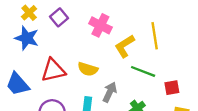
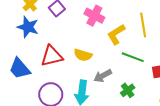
gray arrow: (110, 92) -> (103, 76), turned -144

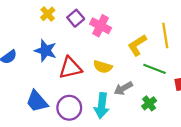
pink cross: (94, 16) -> (101, 26), moved
blue star: (28, 27) -> (46, 51), moved
blue trapezoid: (20, 69) -> (37, 101), moved

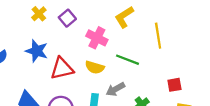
pink cross: (101, 26) -> (97, 38), moved
yellow L-shape: (137, 45) -> (124, 17), moved
green line: (154, 69) -> (127, 60), moved

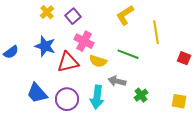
pink cross: (97, 38) -> (84, 41), moved
red square: (174, 85) -> (184, 58), moved, turned 32
gray arrow: (115, 89) -> (117, 81), turned 42

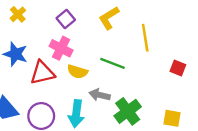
purple square: (73, 16) -> (66, 19), moved
green cross: (141, 95) -> (128, 111), size x1.6

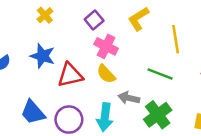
pink cross: (61, 48) -> (106, 46), moved
green line: (112, 63) -> (160, 74), moved
yellow semicircle: (77, 72) -> (106, 74), turned 30

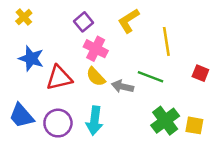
yellow cross: (45, 15) -> (24, 17), moved
gray arrow: (129, 98) -> (123, 86), moved
green cross: (158, 115) -> (165, 121), moved

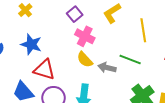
red triangle: (59, 78) -> (44, 70), moved, turned 30

